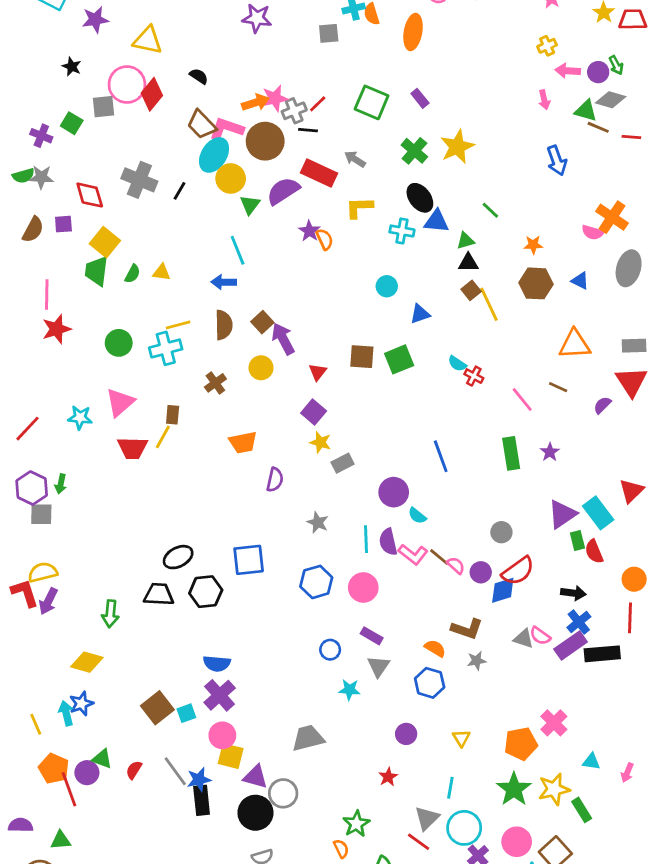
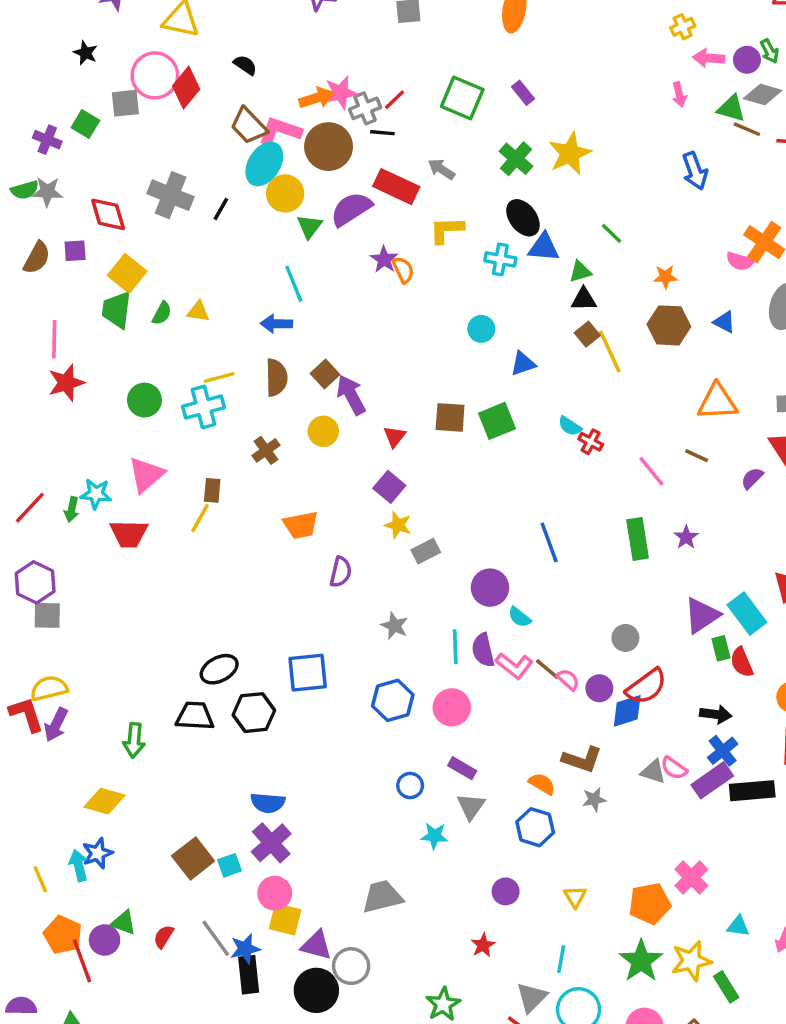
red trapezoid: (133, 448) -> (129, 534), moved
green arrow: (61, 484) -> (72, 509), moved

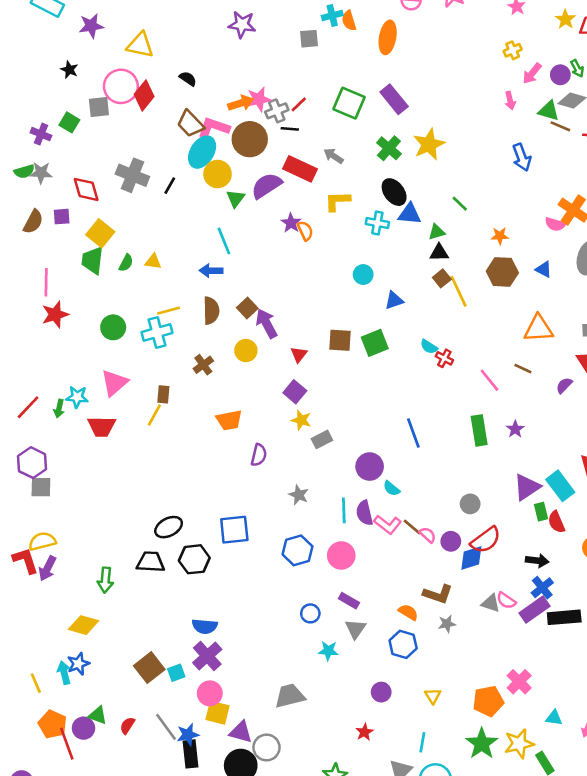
pink arrow: (709, 58) -> (532, 73), turned -55
purple rectangle: (523, 93) -> (394, 99), size x1.6

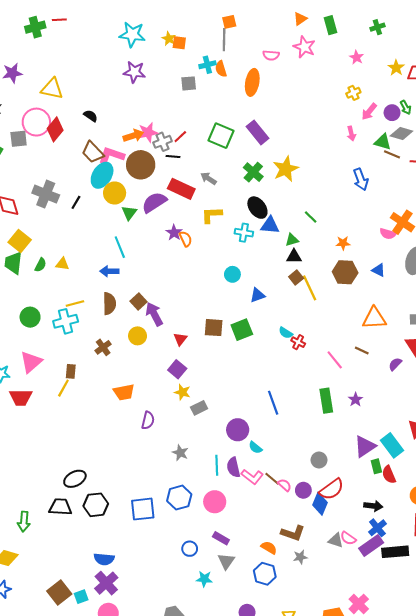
blue square: (234, 530) -> (143, 509), moved
blue diamond: (471, 558) -> (320, 504), turned -50

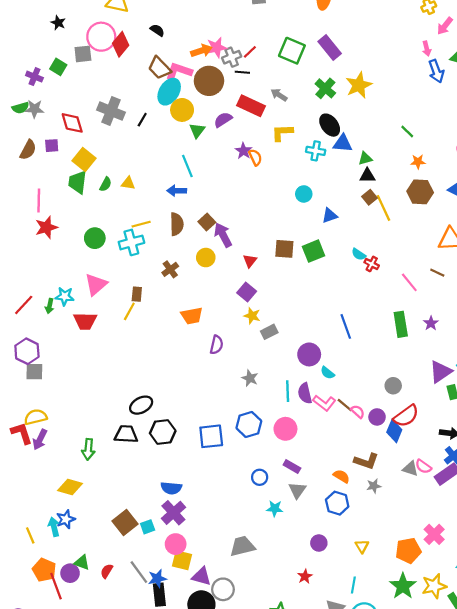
blue arrow: (361, 179) -> (436, 71), moved
purple semicircle: (154, 202) -> (223, 120), size x0.7
green line: (311, 217) -> (407, 132), moved

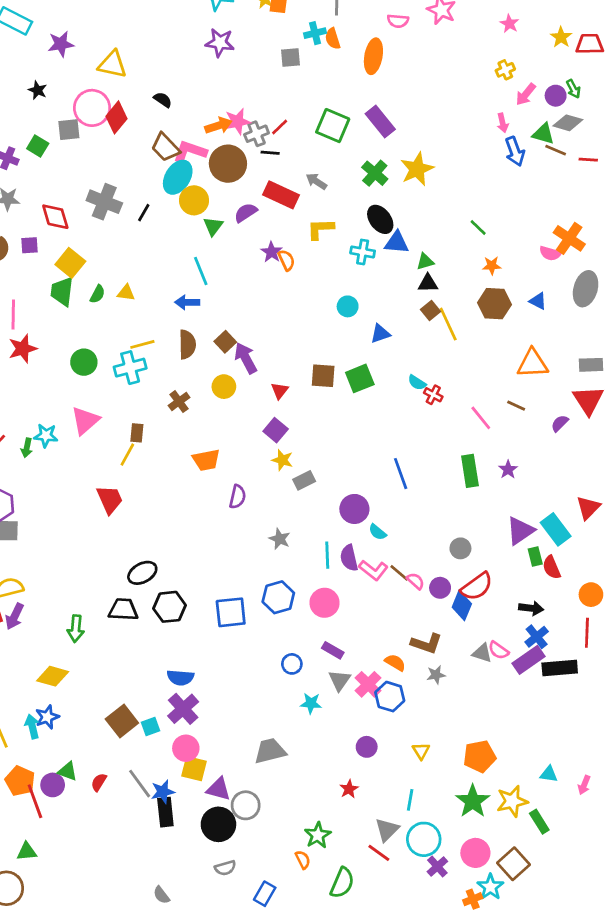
red trapezoid: (85, 321) -> (110, 499), moved, turned -115
pink cross: (434, 534) -> (368, 684), moved

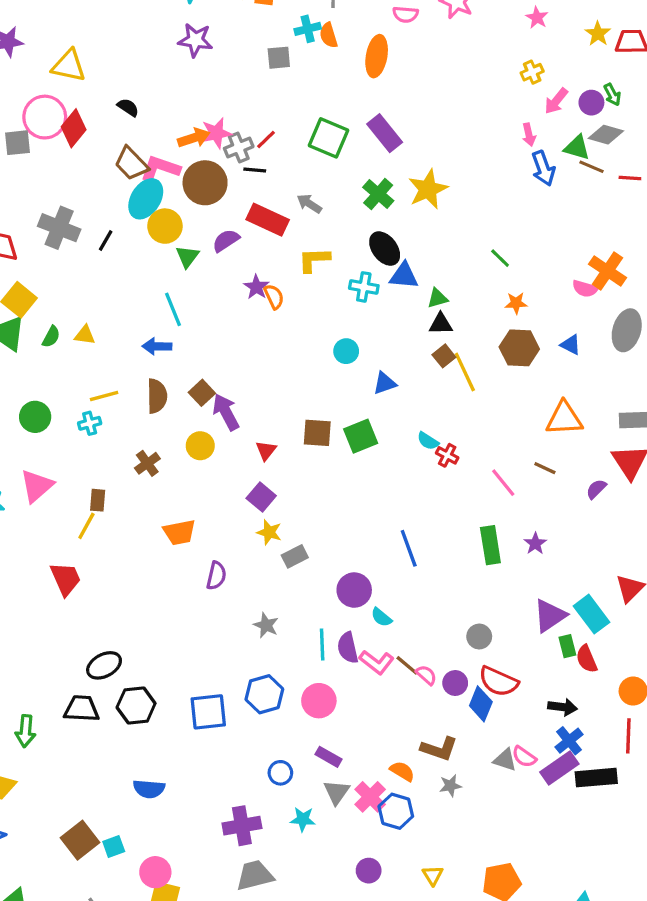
cyan cross: (130, 368) -> (90, 423), size x0.6
red semicircle: (477, 586) -> (498, 681), turned 60
purple cross: (183, 709) -> (242, 826), moved, turned 32

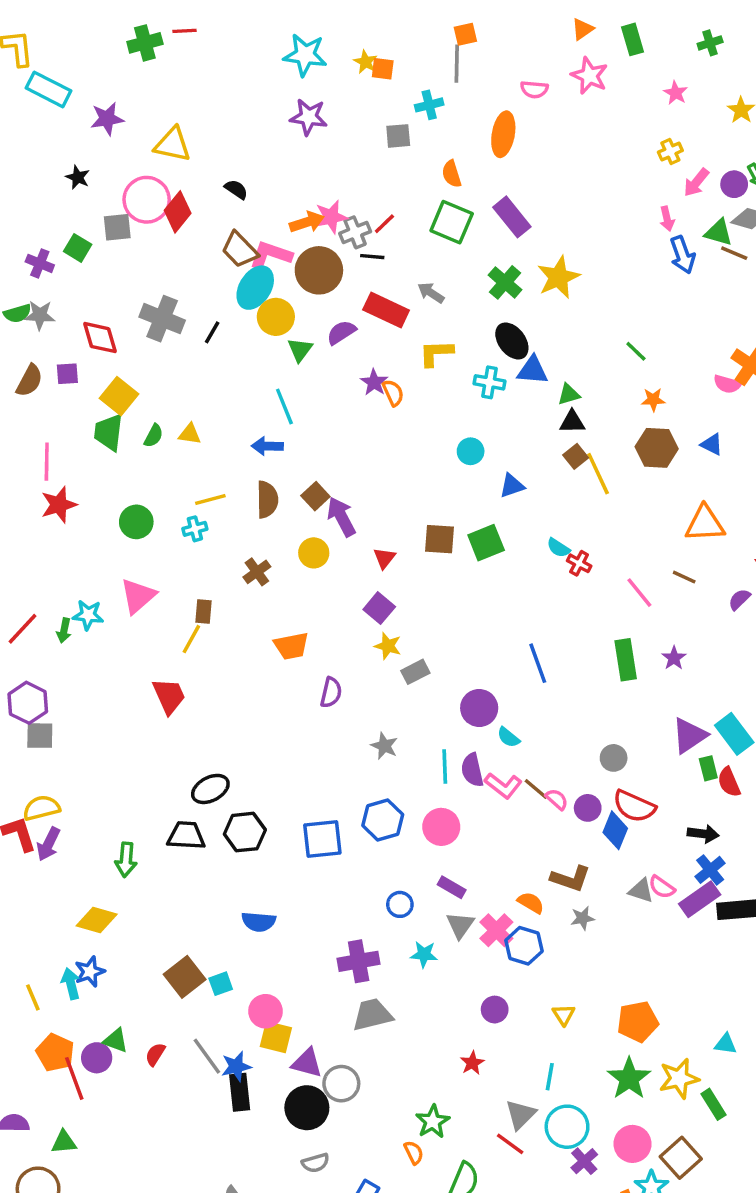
orange semicircle: (329, 35) -> (452, 174), moved

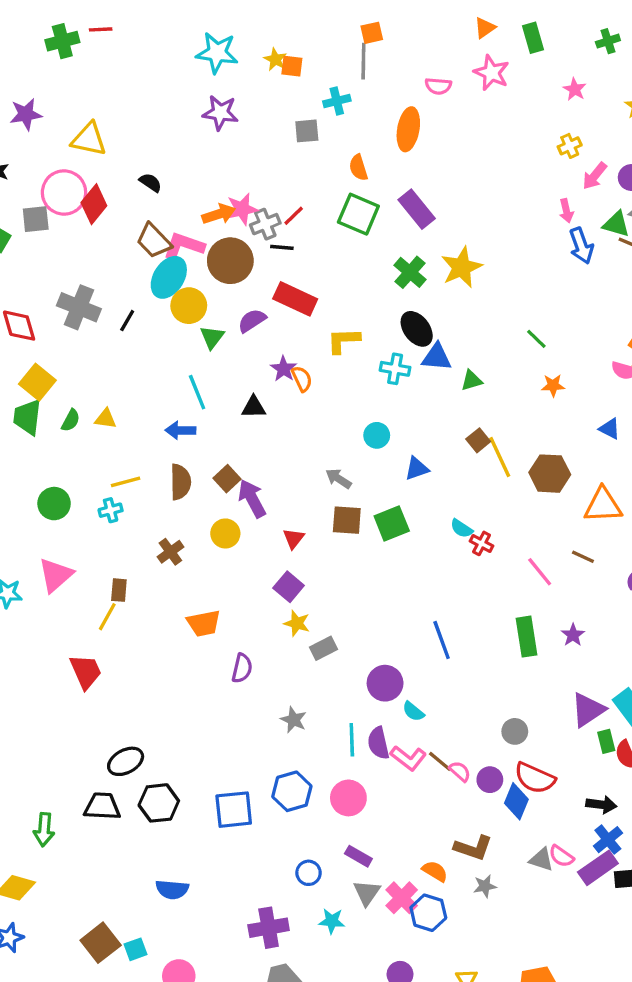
gray arrow: (431, 293) -> (338, 479), moved
black triangle: (572, 422) -> (254, 407), moved
brown hexagon: (657, 448) -> (550, 474), moved

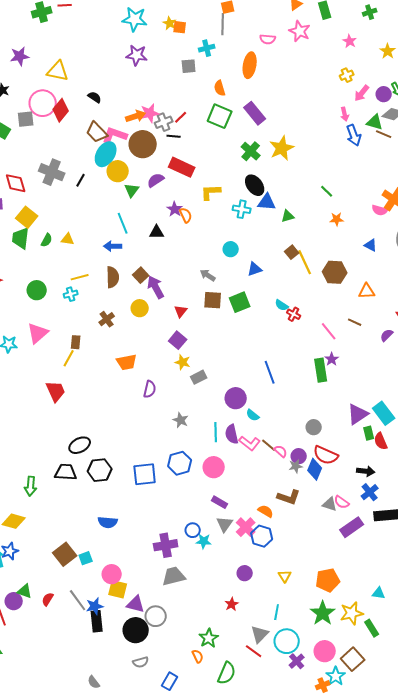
orange triangle: (603, 505) -> (367, 291), size x0.7
purple star: (573, 635) -> (332, 359), moved
purple rectangle: (598, 868) -> (352, 527), moved
blue circle: (309, 873) -> (193, 530), moved
gray star: (485, 886) -> (296, 466), moved

